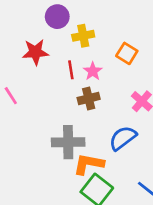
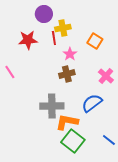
red line: (71, 70) -> (54, 38), moved

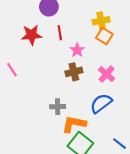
yellow cross: (63, 28) -> (101, 21), moved
pink cross: (106, 76) -> (107, 74), moved
gray cross: (52, 106) -> (58, 107), size x0.6

